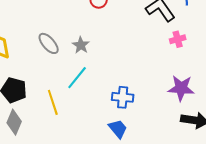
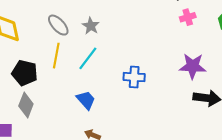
yellow line: (53, 102) -> (56, 56), moved, turned 30
blue trapezoid: (118, 129) -> (86, 100), moved

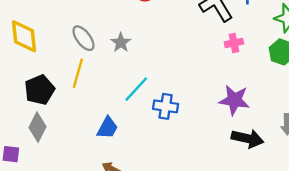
cyan line: (88, 58) -> (136, 89), moved
black pentagon: (25, 73) -> (40, 90), turned 30
blue trapezoid: (86, 100) -> (107, 128), turned 65

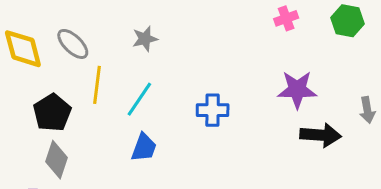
gray ellipse: (83, 38) -> (73, 44), moved
gray star: (121, 43) -> (145, 39), turned 30
cyan line: (136, 89) -> (139, 99), moved

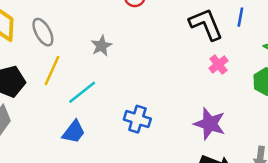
pink cross: (286, 18) -> (218, 64), turned -36
gray star: (145, 39) -> (101, 46), turned -30

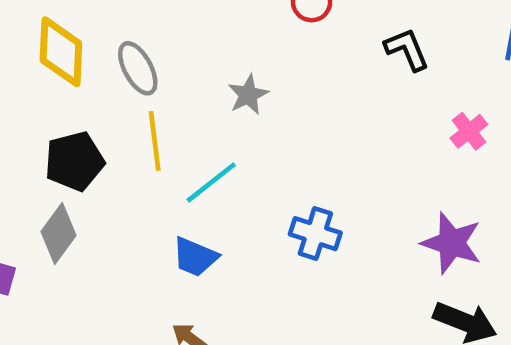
black L-shape: (206, 24) -> (407, 49), moved, size x0.7
yellow line: (52, 71) -> (155, 141), turned -32
blue trapezoid: (74, 132) -> (195, 257), turned 75

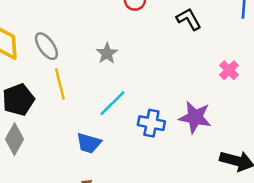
pink cross: (469, 131) -> (229, 70), moved
cyan line: (211, 182) -> (113, 103), moved
purple star: (452, 243) -> (195, 117), moved

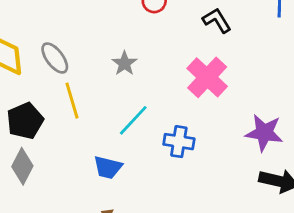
pink cross: (229, 70) -> (207, 77), moved, size x1.8
purple star: (195, 117) -> (264, 133), moved

